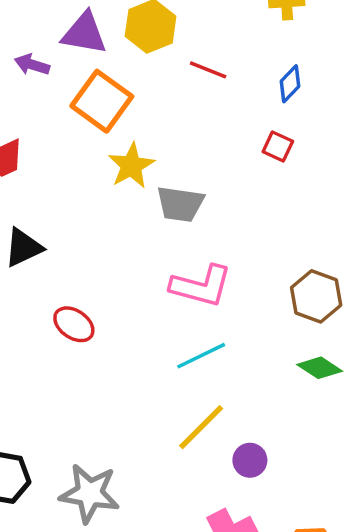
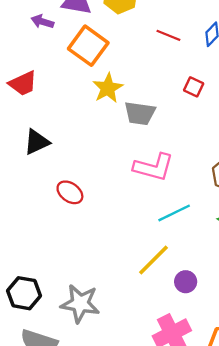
red line: (208, 70) -> (168, 35), moved
red square: (278, 147) -> (194, 87), moved
cyan line: (201, 356) -> (174, 213), moved

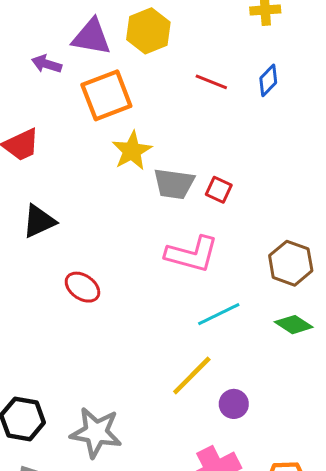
orange square: (88, 46) -> (106, 95), turned 33
red square: (194, 87) -> (219, 190), moved

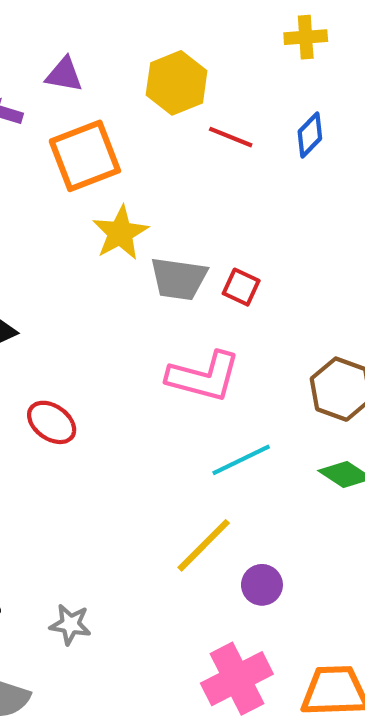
yellow hexagon: (148, 31) -> (177, 83), moved
purple triangle: (91, 37) -> (64, 75), size x0.7
gray star: (96, 432) -> (70, 624), size x0.6

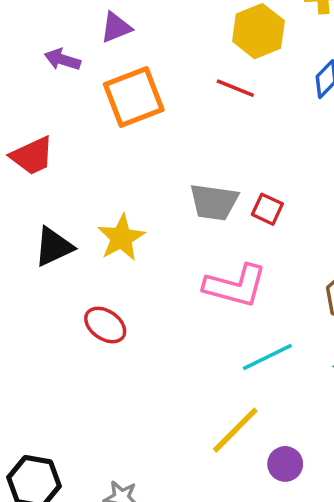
purple triangle: (64, 75) -> (116, 28), turned -32
yellow hexagon: (177, 83) -> (258, 31), moved
red line: (231, 137) -> (235, 88), moved
yellow star: (120, 233) -> (121, 238), moved

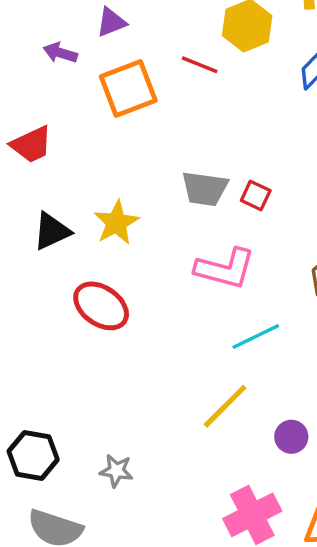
red line: (235, 88) -> (200, 65), moved
red ellipse: (105, 325) -> (101, 306), size x1.4
purple circle: (285, 464) -> (291, 437), moved

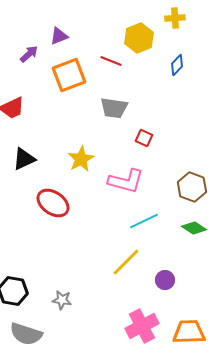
purple arrow: (60, 53) -> (29, 54), turned 120
gray trapezoid: (205, 189) -> (114, 108), moved
yellow star: (116, 223) -> (81, 159), moved

